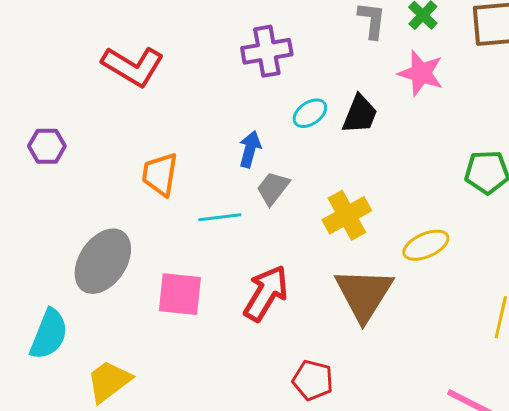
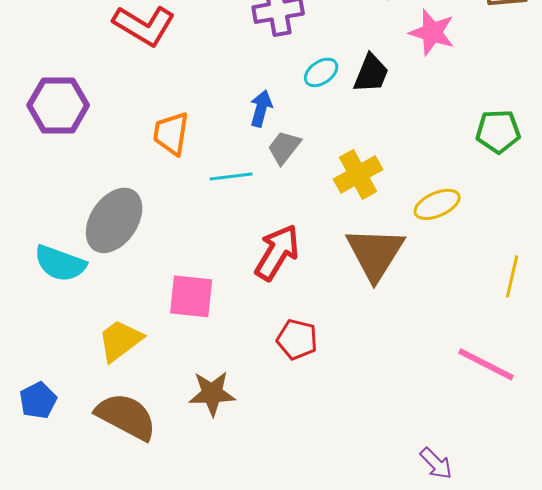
purple hexagon: (47, 146) -> (58, 105), size x1.6
pink square: (180, 294) -> (191, 296), moved
cyan semicircle: (49, 334) -> (60, 263), moved, turned 88
red pentagon: (313, 380) -> (297, 339), moved

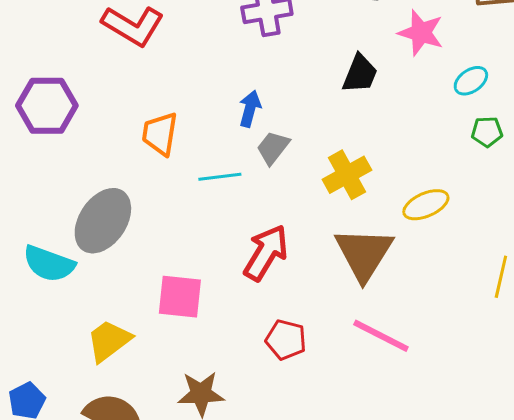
cyan ellipse: (321, 72) -> (471, 81), moved
green pentagon: (498, 131) -> (487, 132), size x0.7
pink line: (486, 364) -> (381, 336), moved

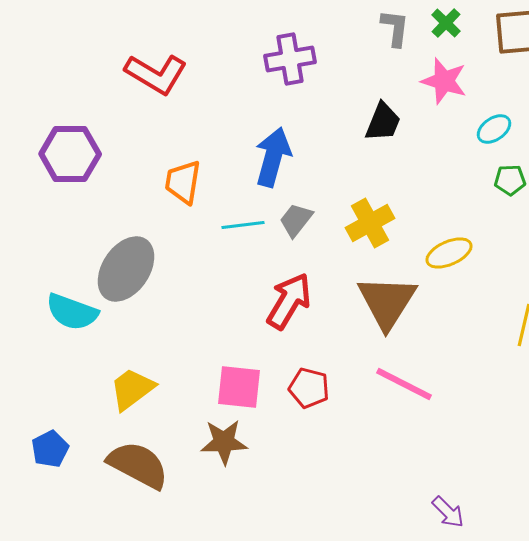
blue arrow: (250, 109) -> (273, 157), size x1.6
gray trapezoid: (273, 148) -> (296, 220), moved
pink square: (180, 297) -> (239, 387), moved

